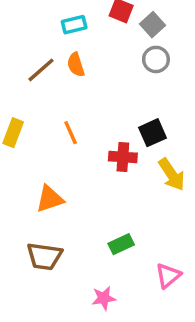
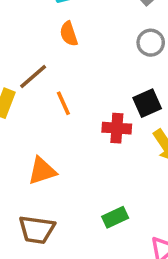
gray circle: (156, 59) -> (151, 43), moved
brown line: (41, 70) -> (33, 76), moved

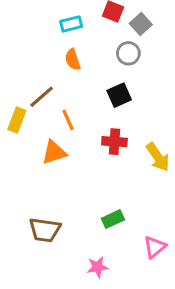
gray circle: (151, 43) -> (128, 53), moved
black square: (147, 103) -> (119, 95), moved
orange triangle: (42, 171) -> (54, 152), moved

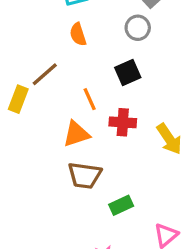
orange line: (68, 120) -> (90, 99), moved
orange triangle: (54, 152) -> (76, 134), moved
brown trapezoid: (45, 230) -> (85, 175), moved

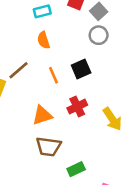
gray circle: (138, 28) -> (99, 35), moved
orange line: (90, 99) -> (53, 75), moved
red cross: (123, 122) -> (77, 107), turned -30

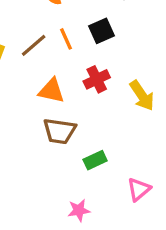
brown line: (18, 70) -> (34, 45), moved
orange triangle: (42, 115) -> (51, 91), turned 30

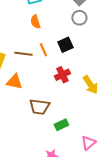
brown line: (34, 45) -> (23, 54), turned 48
orange triangle: (51, 91) -> (14, 82), moved

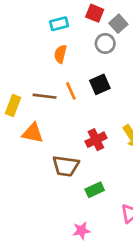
gray circle: (79, 18) -> (105, 43), moved
orange semicircle: (35, 22) -> (60, 54), turned 32
red cross: (62, 75) -> (96, 140), moved

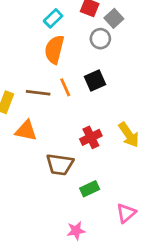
cyan rectangle: (59, 24) -> (53, 18), turned -30
orange semicircle: (60, 54) -> (54, 49), size x1.5

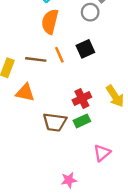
green rectangle: (90, 189) -> (82, 121), moved
pink triangle: (126, 213) -> (102, 153), moved

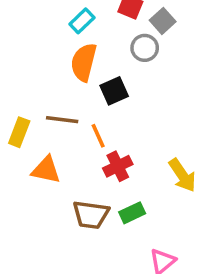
black square: (85, 49) -> (114, 91), moved
orange line: (59, 55) -> (98, 136), moved
red cross: (82, 98) -> (118, 166), moved

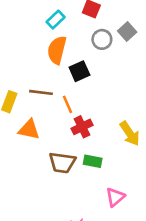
gray square: (163, 21) -> (127, 31), moved
green rectangle: (132, 213) -> (93, 161), turned 36

